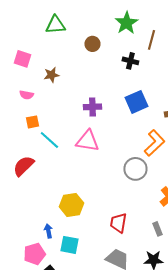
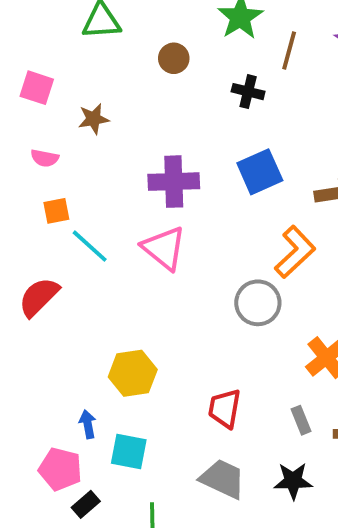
purple cross: (92, 107) -> (174, 182), size x1.4
pink triangle: (87, 141) -> (164, 248), turned 30
pink pentagon: (34, 254) -> (60, 469), turned 30

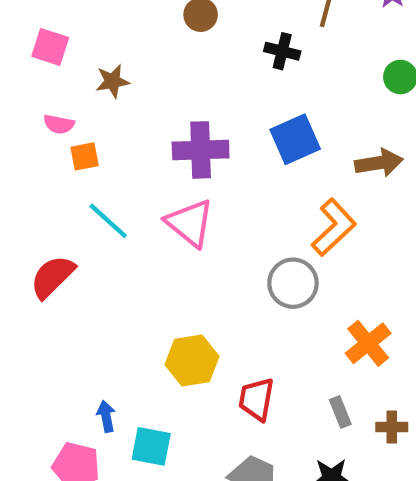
orange square: (56, 211) -> (85, 156), moved
yellow hexagon: (133, 373) -> (192, 360), moved

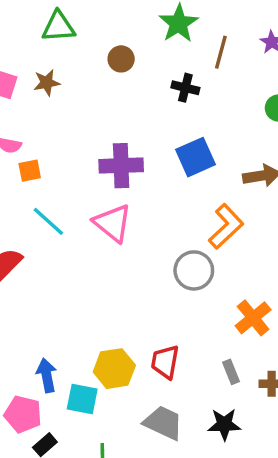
brown star: (113, 81) -> (47, 83), moved
yellow hexagon: (192, 360) -> (114, 369), moved
blue arrow: (106, 416) -> (47, 375), size x1.4

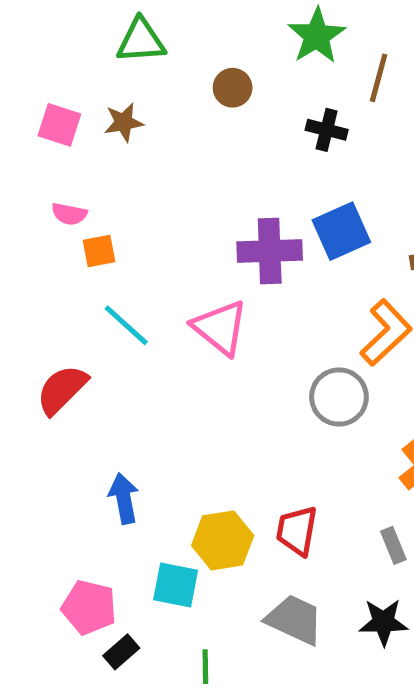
purple cross: (121, 166) -> (270, 251), moved
blue arrow: (47, 375) -> (124, 498), moved

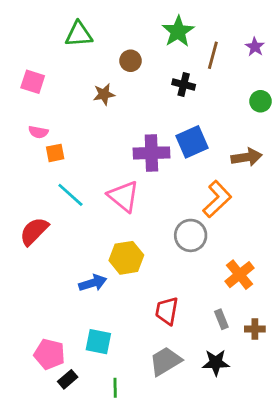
brown star: (124, 122) -> (104, 94), moved
blue arrow: (124, 498) -> (93, 283), moved, turned 84
yellow hexagon: (223, 540) -> (126, 258), moved
gray trapezoid: (294, 620) -> (165, 361), turned -56

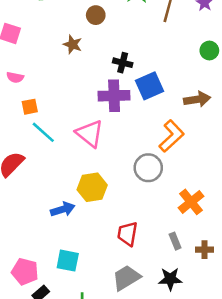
black cross: (184, 85) -> (123, 63), moved
brown star: (104, 94) -> (73, 44), turned 30
orange square: (55, 153) -> (30, 107), moved

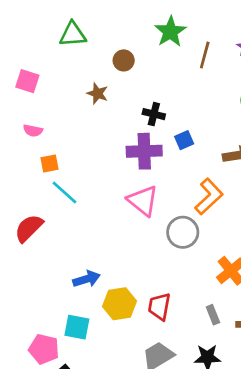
blue square: (149, 86) -> (184, 140), size x0.6
pink triangle: (90, 134) -> (143, 201), moved
yellow hexagon: (92, 187) -> (119, 304), moved
cyan square: (68, 261) -> (77, 327), moved

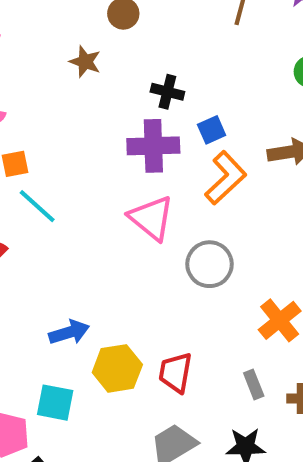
orange L-shape: (209, 197) -> (226, 178), moved

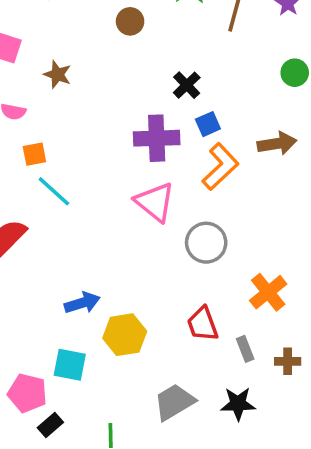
brown star: (85, 62) -> (57, 74), moved
black cross: (167, 92) -> (187, 85), moved, turned 32
red trapezoid: (175, 372) -> (203, 324), moved, turned -30

